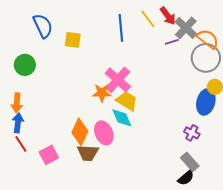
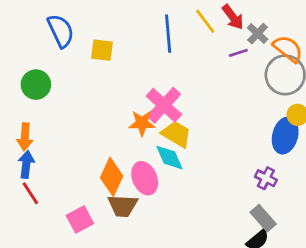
gray cross: (186, 28) -> (258, 34), size x0.7
pink square: (49, 155) -> (80, 220), moved

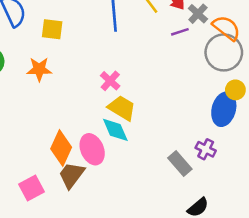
pink cross: (164, 105) -> (110, 81), size x0.6
orange star: (142, 123) -> (39, 69), moved
brown trapezoid: (123, 206) -> (71, 175), turned 124
gray rectangle: (263, 218) -> (180, 163), moved

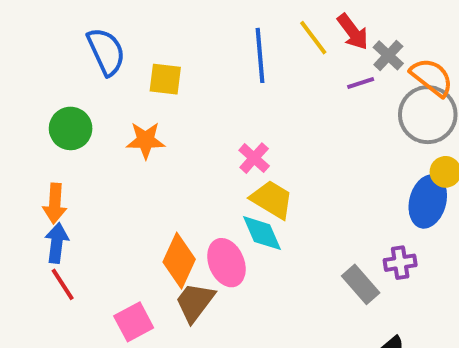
purple cross: (206, 149) -> (400, 263), turned -36

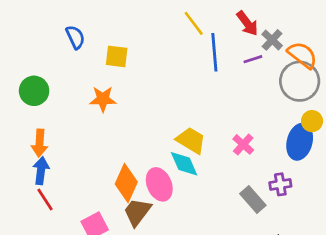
yellow line: (313, 38) -> (194, 23), moved
blue semicircle: (106, 51) -> (75, 37), size x0.7
blue line: (260, 55) -> (214, 52), moved
green circle: (71, 128) -> (34, 91), moved
pink cross: (254, 158) -> (243, 144), moved

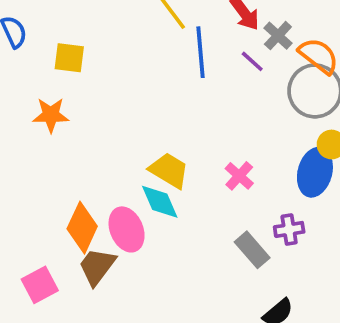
purple line: (253, 59) -> (252, 61), turned 60

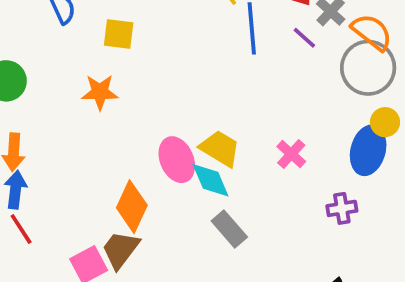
pink ellipse: (127, 229) -> (177, 160), moved
gray rectangle: (252, 250) -> (229, 229), moved
brown trapezoid: (97, 266) -> (121, 250), moved

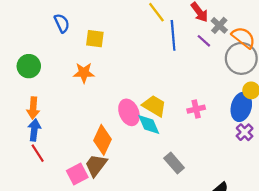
pink cross: (291, 154) -> (196, 109), turned 35
purple cross: (342, 208) -> (245, 132), moved, turned -35
gray rectangle: (229, 229) -> (174, 163), moved

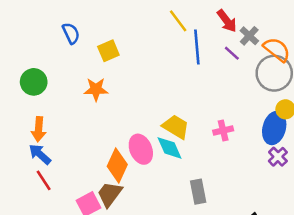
yellow square: (95, 39) -> (108, 51), turned -30
pink ellipse: (129, 112) -> (141, 149), moved
blue arrow: (34, 130) -> (40, 154), turned -55
gray rectangle: (174, 163) -> (198, 192), turned 30

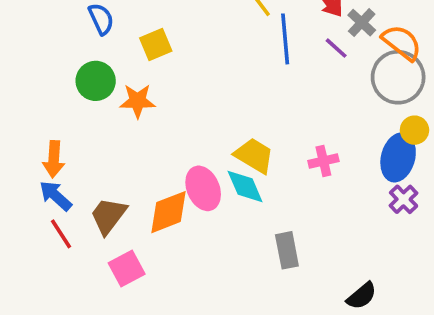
green circle: (34, 82) -> (96, 81), moved
orange diamond: (117, 165) -> (169, 212), turned 44
brown trapezoid: (110, 194) -> (108, 216), moved

